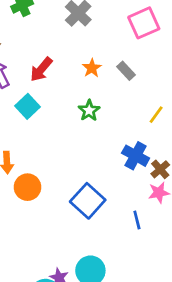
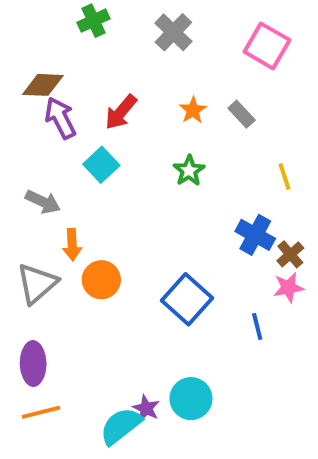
pink square: (144, 23) -> (267, 46), turned -36
yellow line: (156, 115) -> (284, 176), turned -54

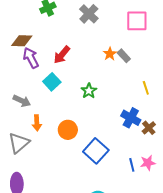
pink square: (267, 46) -> (137, 21), turned -30
orange star: (193, 110) -> (110, 54), moved
green star: (189, 171) -> (89, 91), moved
orange circle: (101, 280) -> (68, 130), moved
pink star: (288, 288) -> (148, 163), moved

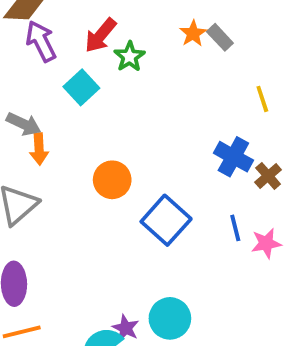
green star: (89, 91) -> (129, 57), moved
orange arrow: (37, 123) -> (39, 149), moved
blue line: (132, 165) -> (235, 228), moved

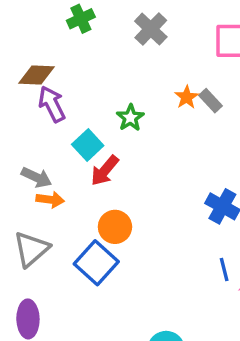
red arrow: (101, 35) -> (105, 171), moved
orange arrow: (39, 149) -> (50, 200), turned -80
blue square: (166, 220) -> (96, 263), moved

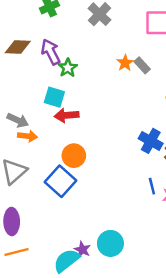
purple arrow: (52, 104) -> (51, 52), moved
green star: (130, 118) -> (68, 68), moved
cyan square: (88, 145) -> (54, 97), turned -30
red arrow: (105, 171) -> (67, 115), turned 45

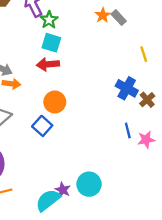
cyan square: (54, 97) -> (51, 43), moved
blue square: (60, 181) -> (42, 126), size x0.7

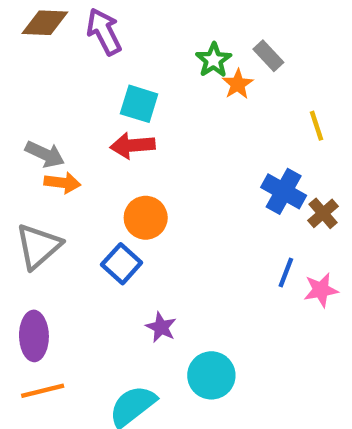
orange star: (103, 15) -> (238, 84), moved
green star: (49, 20) -> (214, 60), moved
blue line: (128, 131) -> (286, 272), turned 35
purple star: (63, 190) -> (161, 327), moved

